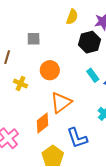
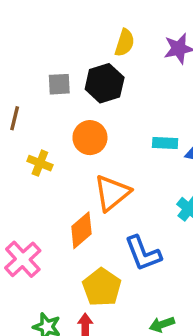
black hexagon: (89, 42) -> (105, 83), moved
cyan rectangle: (93, 75) -> (165, 143), turned -48

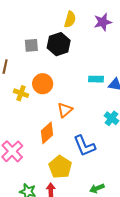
orange circle: (90, 138) -> (43, 84), moved
orange triangle: (112, 193) -> (65, 110), size x0.7

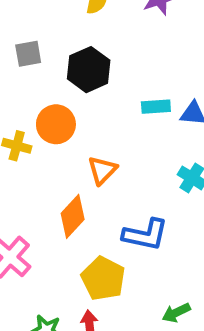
black hexagon: (59, 44) -> (89, 70), moved
blue L-shape: (84, 146) -> (145, 235), turned -50

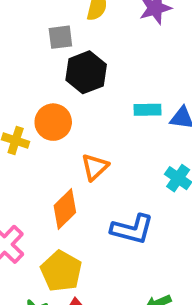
gray square: (28, 54) -> (60, 37), moved
yellow pentagon: (103, 279) -> (61, 271), moved

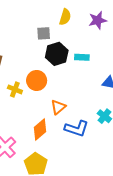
cyan rectangle: (148, 110) -> (82, 57), moved
blue L-shape: (132, 229) -> (77, 128), moved

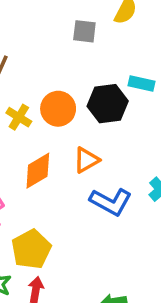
black hexagon: (57, 54) -> (108, 104), moved
orange diamond: (40, 129) -> (38, 171), moved

